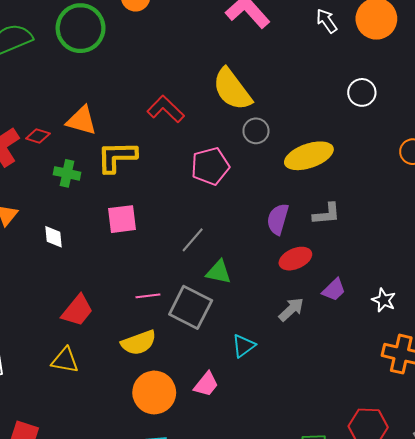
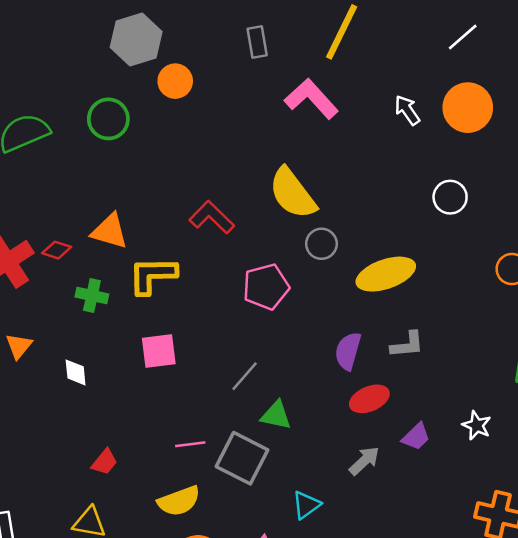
green circle: (81, 28) -> (108, 119), size x0.7
white star: (384, 300) -> (477, 425), moved
red trapezoid: (77, 310) -> (105, 462), size x0.7

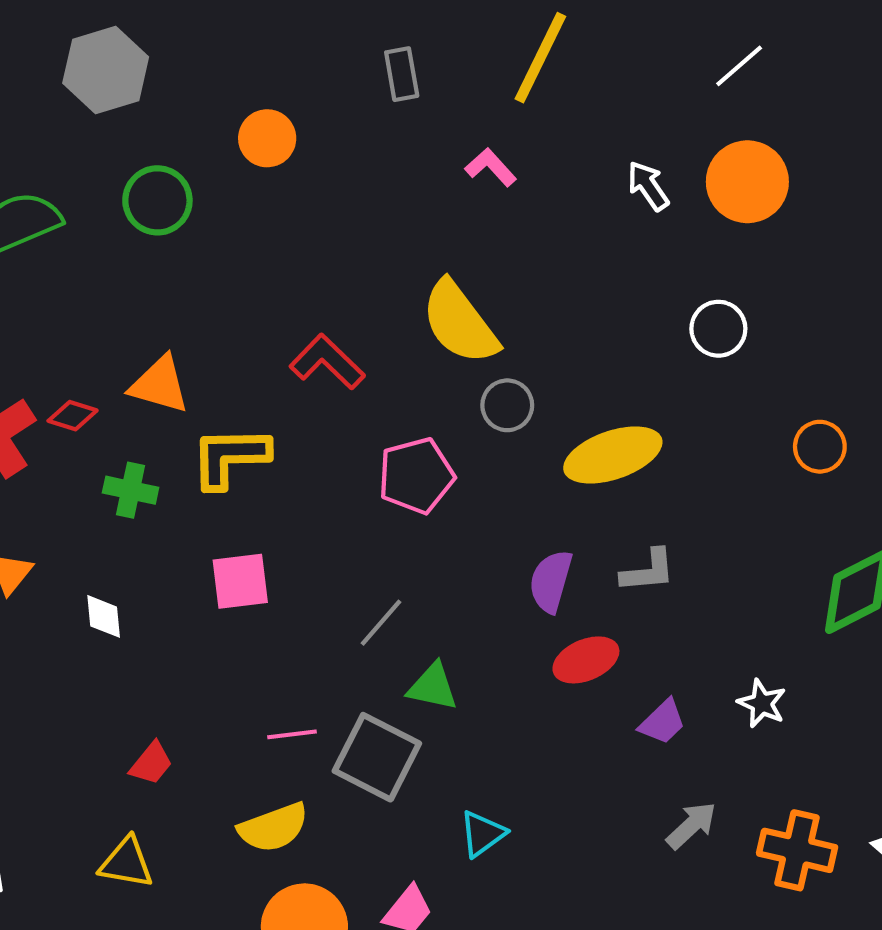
gray hexagon: (136, 39) -> (106, 70), moved
pink L-shape: (311, 99) -> (491, 167), size x0.6
gray arrow: (364, 461) -> (691, 825), moved

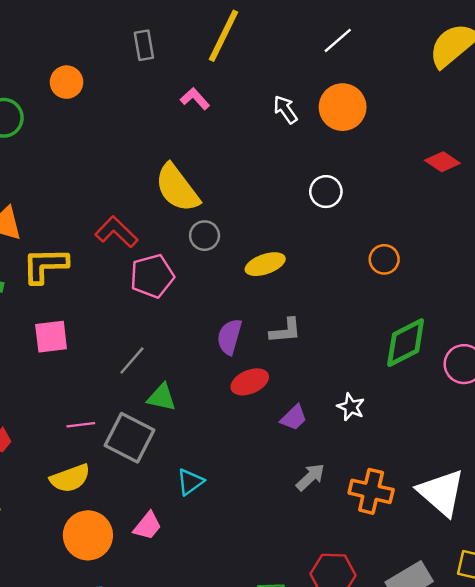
red L-shape: (327, 362) -> (116, 232), moved
yellow ellipse: (613, 455) -> (265, 264), size x0.7

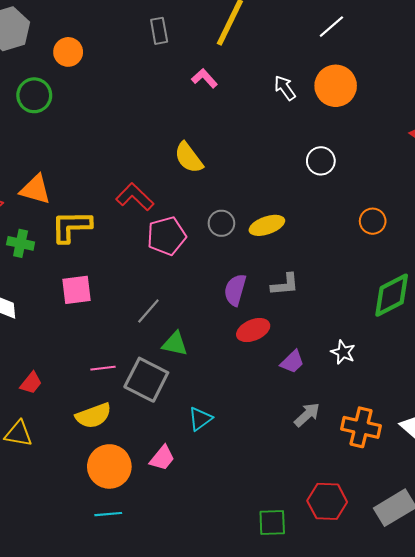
orange circle: (67, 82) -> (68, 52), moved
yellow semicircle: (177, 188) -> (189, 158), size x0.7
gray circle: (205, 236) -> (221, 223), moved

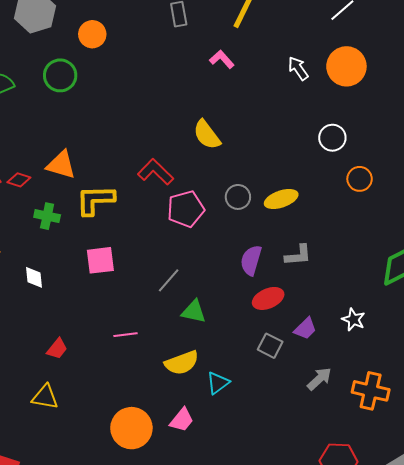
orange circle: (373, 221) -> (360, 179), moved
gray square: (146, 380) -> (270, 346), moved, size x0.6
yellow semicircle: (93, 416) -> (182, 363), moved

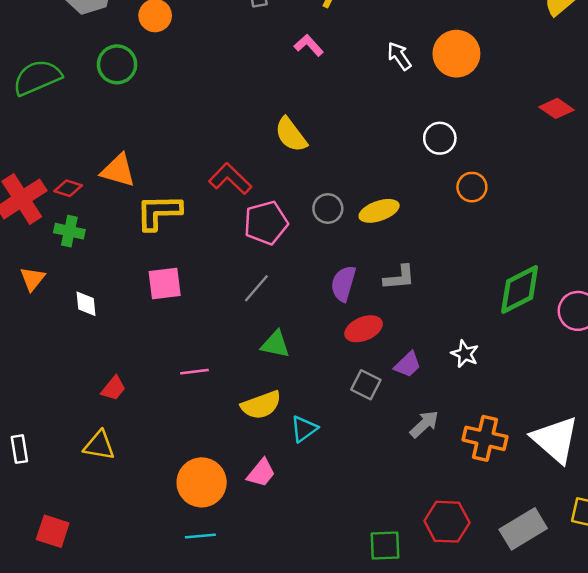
green cross: (47, 216) -> (69, 231), moved
gray line: (169, 280) -> (256, 288), moved

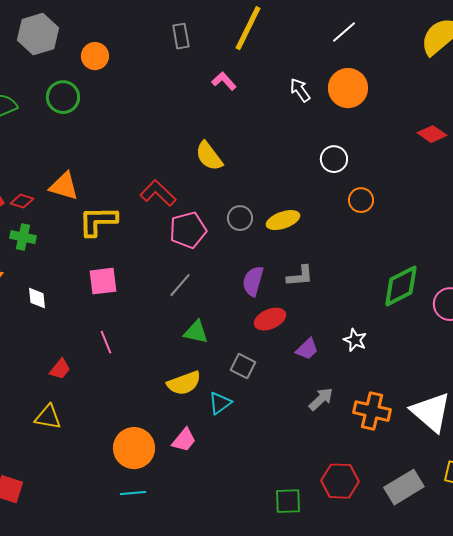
pink line: (194, 372) -> (106, 342), moved, turned 75
gray square: (366, 385) -> (243, 366), moved

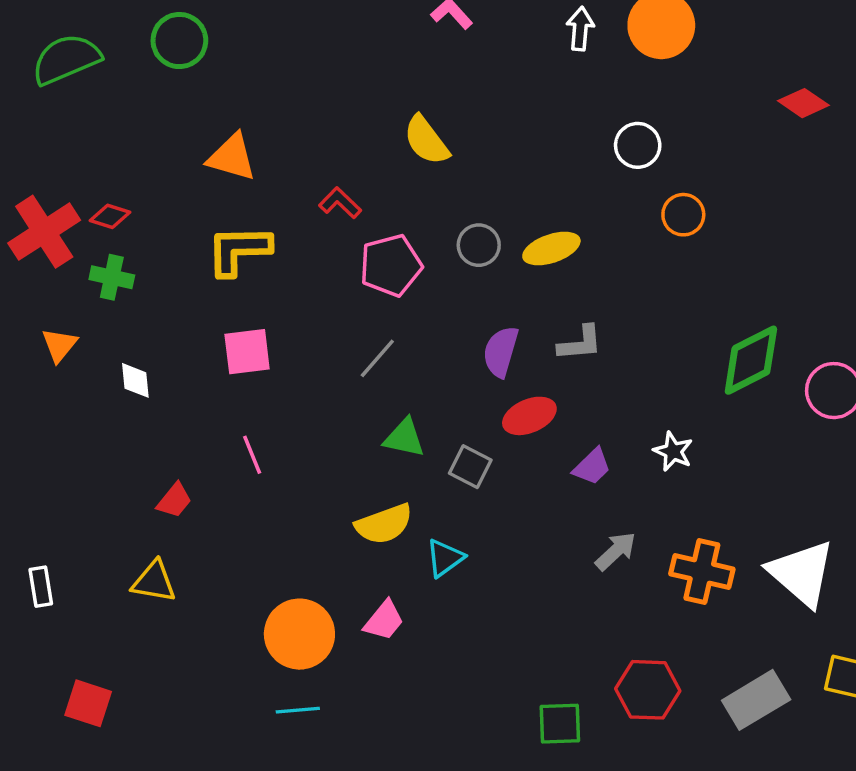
white arrow: (300, 90) -> (580, 29), turned 40
orange triangle: (64, 186) -> (232, 157), moved
red L-shape: (158, 193) -> (340, 203), size x0.7
gray square: (243, 366) -> (470, 467), moved

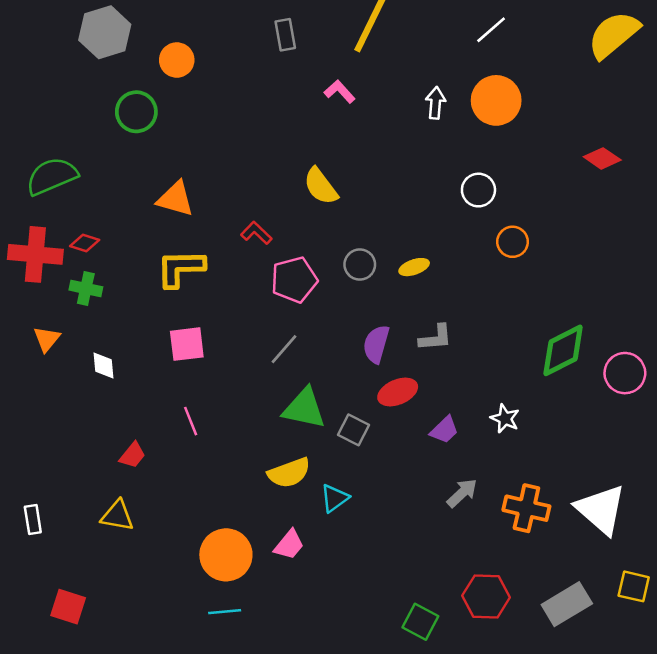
green semicircle: (66, 59) -> (52, 176), moved
red cross: (44, 232) -> (35, 254), turned 38
yellow ellipse: (551, 249) -> (414, 267), size x0.7
green triangle: (404, 438) -> (304, 408), size x1.4
green square: (560, 724) -> (420, 622), turned 30

